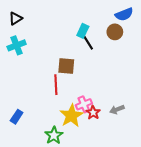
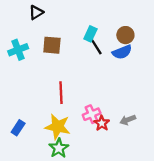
blue semicircle: (124, 14) -> (122, 52), moved
black triangle: (16, 18) -> (36, 12), moved
brown square: (66, 66) -> (52, 45), moved
yellow star: (71, 116) -> (58, 127), moved, turned -30

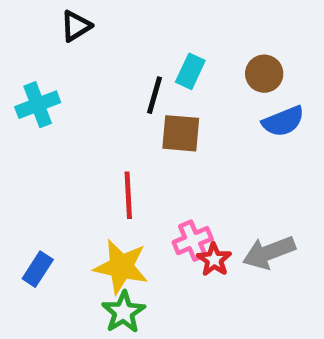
brown square: (52, 45) -> (181, 133), moved
black line: (96, 46) -> (155, 95), moved, turned 48
blue semicircle: (122, 52) -> (283, 121), moved
gray arrow: (128, 120) -> (269, 252), size x1.5

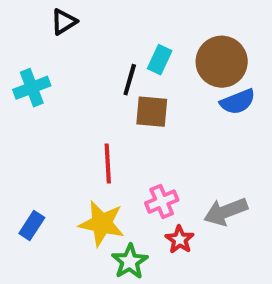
brown circle: (264, 74) -> (222, 62), size x1.6
red star: (214, 260) -> (180, 240), moved
green star: (124, 312) -> (130, 262), moved

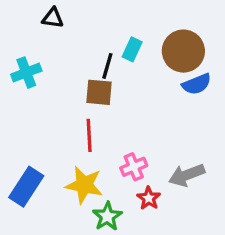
black triangle: (64, 22) -> (53, 18), turned 40
brown square: (152, 112) -> (99, 92), moved
blue rectangle: (32, 226) -> (26, 187), size x1.6

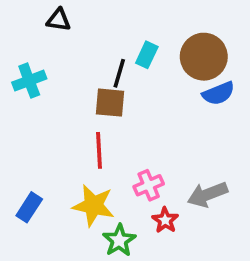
blue rectangle: (26, 187) -> (29, 207), size x0.7

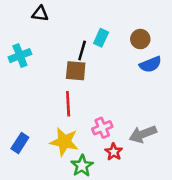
brown circle: (204, 57) -> (140, 39), size x0.6

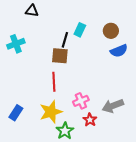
yellow star: (64, 142) -> (51, 112), turned -30

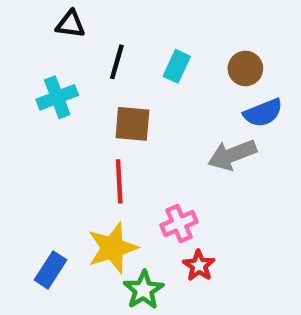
black line: (65, 40) -> (117, 62), moved
cyan cross: (16, 44) -> (57, 97), moved
gray arrow: (113, 106) -> (232, 155), moved
blue rectangle: (16, 113) -> (51, 270), moved

